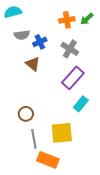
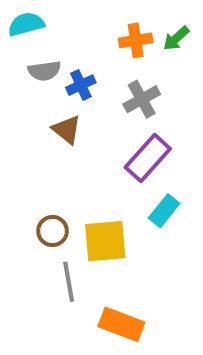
gray cross: (70, 49) -> (142, 99), turned 30
yellow square: (62, 133) -> (105, 241), moved
orange rectangle: (48, 160) -> (121, 324), moved

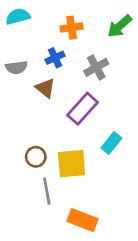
green arrow: (176, 38) -> (120, 26), size x1.4
orange cross: (136, 40) -> (72, 28), moved
gray semicircle: (44, 71) -> (17, 67), moved
purple rectangle: (148, 158) -> (83, 109), moved

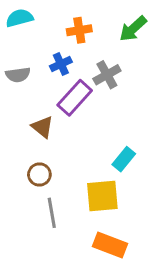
brown triangle: (45, 88) -> (42, 127), moved
purple rectangle: (83, 109) -> (75, 98), moved
yellow square: (72, 164) -> (102, 196), moved
orange rectangle: (83, 220) -> (110, 245), moved

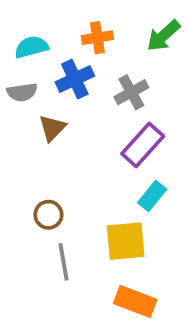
cyan semicircle: (19, 18) -> (31, 47), moved
blue cross: (61, 64) -> (75, 79), size x1.4
purple rectangle: (75, 98) -> (143, 145), moved
brown triangle: (42, 127) -> (52, 128), moved, turned 35

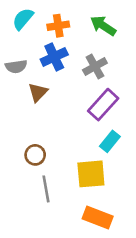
green arrow: (163, 36) -> (103, 26), moved, turned 75
orange cross: (97, 38) -> (58, 26), moved
cyan semicircle: (31, 47) -> (23, 19), moved, turned -35

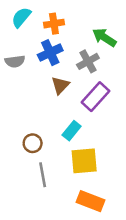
green arrow: (103, 26) -> (104, 37), moved
brown triangle: (38, 92) -> (60, 85), moved
cyan rectangle: (110, 141) -> (72, 131), moved

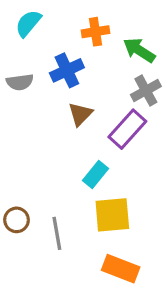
orange cross: (54, 24) -> (95, 32), moved
gray cross: (88, 61) -> (146, 91), moved
brown circle: (33, 143) -> (16, 220), moved

